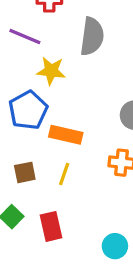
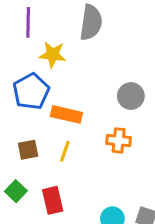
purple line: (25, 36) -> (28, 22), turned 68

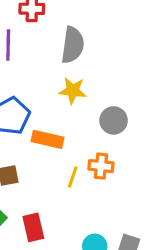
yellow star: (53, 55) -> (73, 91), moved
yellow line: (65, 151) -> (73, 177), moved

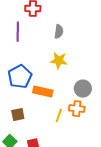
gray semicircle: (73, 45) -> (59, 32), size x0.6
gray circle: (114, 120) -> (83, 89), moved

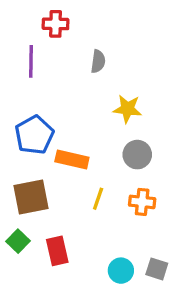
yellow star: (59, 61) -> (127, 109), moved
orange cross: (77, 109) -> (142, 202), moved
brown square: (18, 115) -> (31, 197), size x1.6

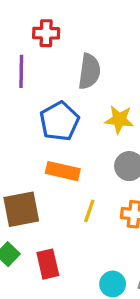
gray semicircle: (98, 61) -> (89, 71), size x1.5
blue pentagon: (34, 135) -> (59, 121), moved

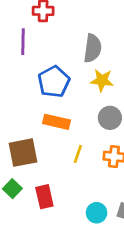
gray semicircle: (89, 71) -> (93, 48), moved

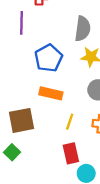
red rectangle: (44, 197) -> (71, 153), moved

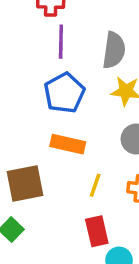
purple line: (21, 23) -> (61, 42), moved

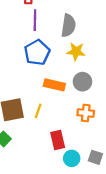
orange rectangle: (68, 144) -> (54, 85), moved
yellow line: (95, 185) -> (38, 111), moved

